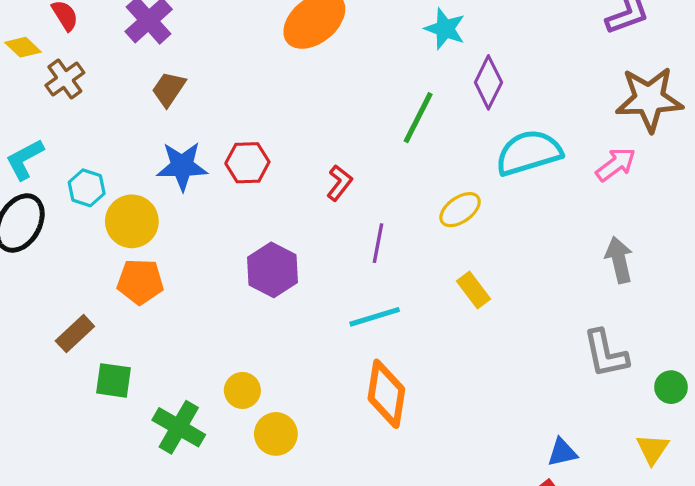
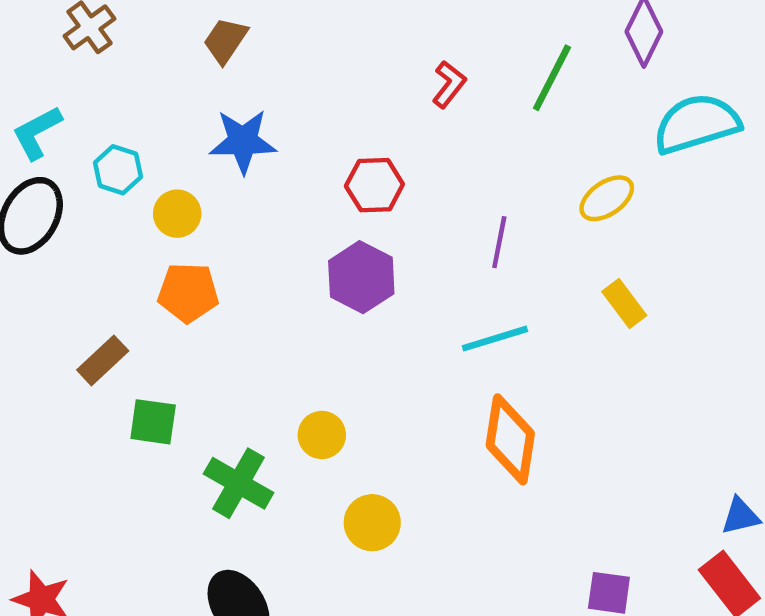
red hexagon: (247, 163) -> (374, 185), moved
red L-shape: (339, 183) -> (449, 84), moved
yellow circle: (132, 221) -> (177, 214), size x0.7
yellow circle: (276, 434) -> (372, 523), moved

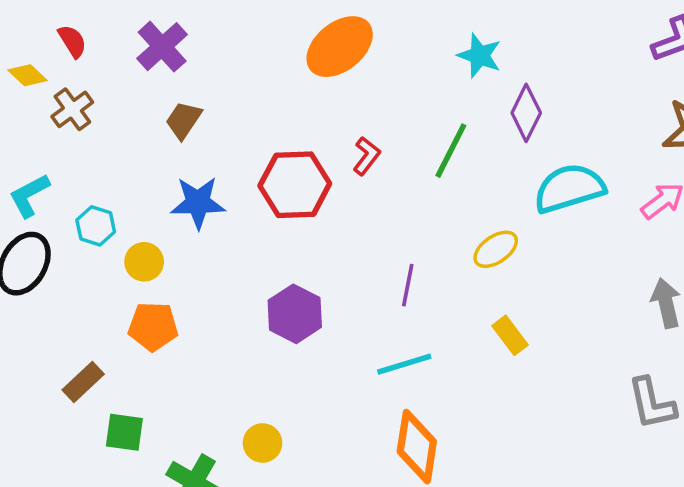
red hexagon: (374, 185) -> (295, 185), moved, size x1.5

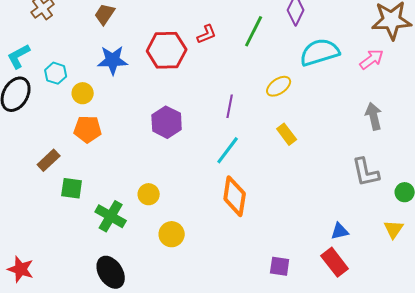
red L-shape: (367, 156) -> (207, 34), turned 30
cyan line: (404, 364) -> (228, 150), turned -36

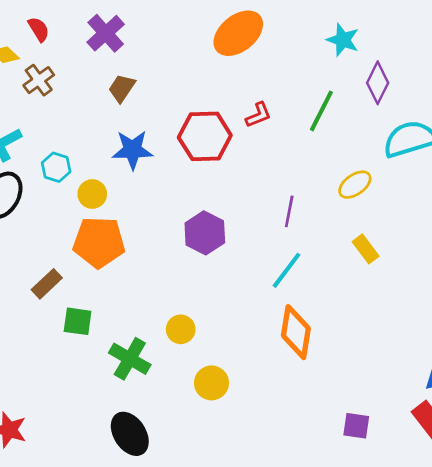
orange pentagon: (88, 129) -> (99, 242), size x1.4

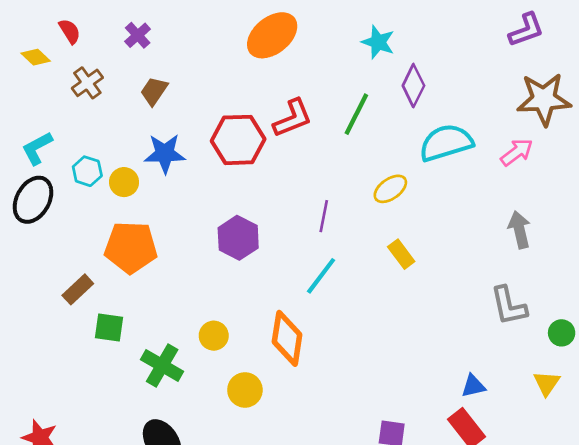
purple cross: (106, 33) -> (138, 35), size x0.7
brown cross: (39, 80) -> (87, 83), moved
red L-shape: (258, 115) -> (293, 118), size x1.5
yellow circle: (92, 194) -> (124, 182), moved
orange diamond: (296, 332) -> (287, 338), moved

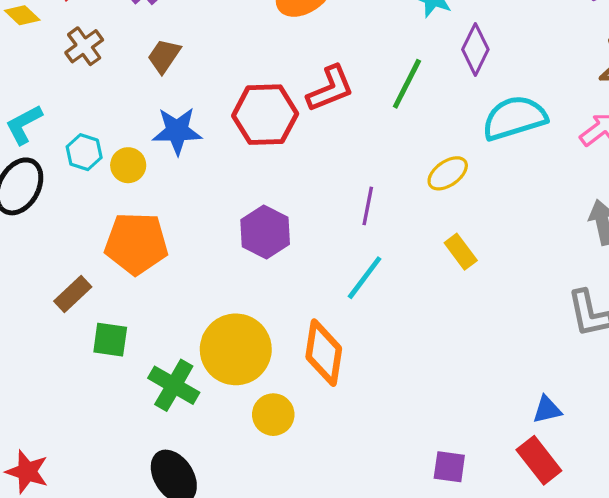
yellow circle: (214, 336) -> (236, 349), size x2.0

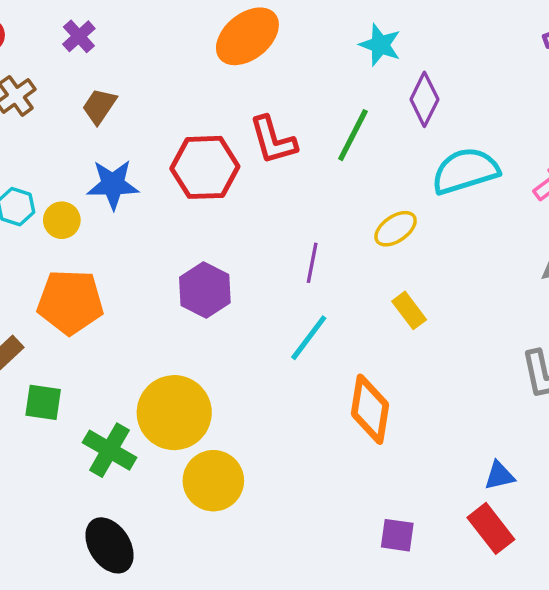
red L-shape: (330, 89) -> (273, 140), turned 96
orange diamond: (324, 353) -> (370, 409), moved
yellow circle: (273, 415) -> (213, 481), size x1.4

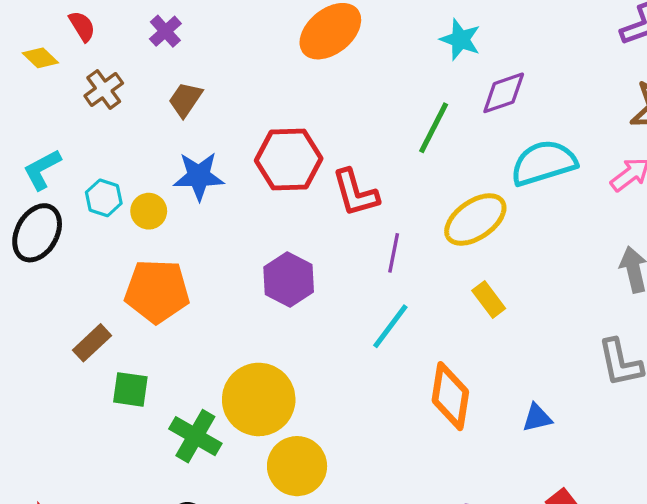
purple diamond: (424, 99) -> (504, 93), turned 45
red L-shape: (273, 140) -> (355, 193), moved
yellow ellipse: (396, 229) -> (475, 219), size x1.5
blue triangle: (499, 476) -> (537, 418), moved

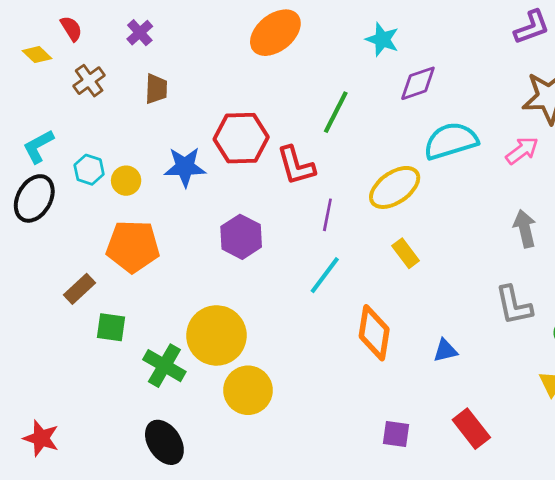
brown trapezoid: (185, 100) -> (156, 89), turned 148
green line: (434, 128) -> (336, 112), moved
blue star: (199, 176) -> (185, 167), moved

